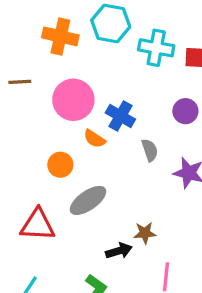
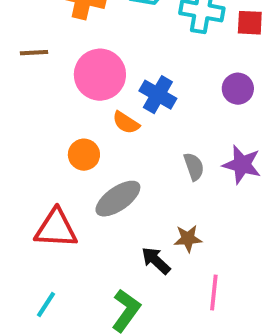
gray semicircle: (150, 150) -> (194, 167), moved
black arrow: (119, 251) -> (156, 261), turned -120

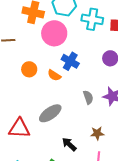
pink circle: (100, 75) -> (54, 33), moved
orange circle: (84, 155) -> (29, 69), moved
brown star: (188, 239) -> (97, 133), moved

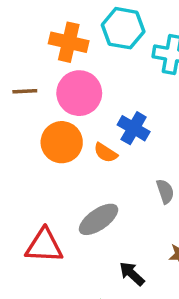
pink circle: (54, 33) -> (79, 93), moved
orange circle: (29, 69) -> (62, 142), size x1.5

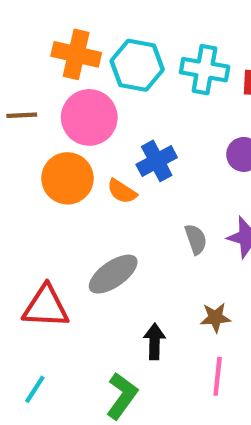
cyan hexagon: (123, 28) -> (137, 65), moved
blue cross: (134, 128) -> (157, 161), turned 32
black arrow: (132, 274) -> (154, 341), turned 48

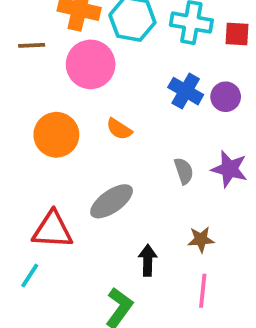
brown line: (22, 115) -> (32, 45), moved
blue cross: (157, 161) -> (186, 91), moved, turned -32
orange circle: (67, 178) -> (56, 135), moved
cyan line: (35, 389) -> (30, 276), moved

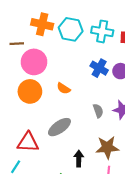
pink circle: (91, 64) -> (34, 62), moved
brown star: (201, 239) -> (107, 147), size x1.6

